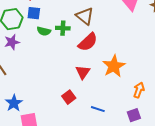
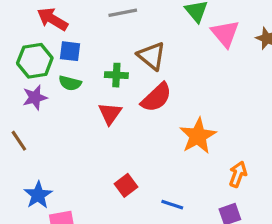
green semicircle: (44, 31) -> (70, 83), moved
red triangle: (83, 72) -> (110, 113), moved

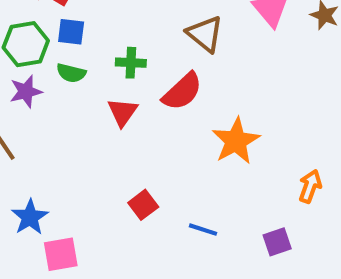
brown triangle: (152, 56) -> (205, 34), moved
orange arrow: (238, 174) -> (310, 186), moved

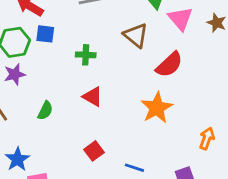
green semicircle: (71, 73) -> (45, 111), moved, turned -78
red semicircle: (182, 91) -> (169, 65), moved
red triangle: (123, 112) -> (93, 97), moved, turned -35

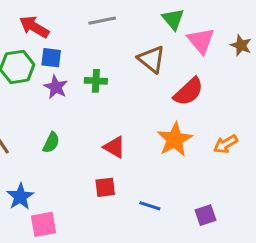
purple star: (15, 74) -> (56, 87), moved, turned -30
red triangle: (93, 97) -> (114, 147), moved
orange arrow: (207, 138) -> (226, 144), moved, turned -140
red square: (94, 151) -> (105, 187), turned 30

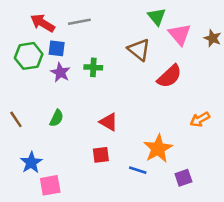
gray line: (102, 21) -> (79, 22), moved
orange star: (175, 139) -> (158, 149), moved

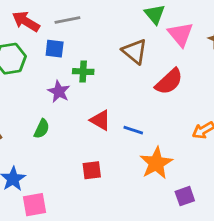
blue square: (57, 48) -> (55, 49), moved
purple star: (60, 72) -> (59, 92), moved
red triangle: (109, 122) -> (100, 120), moved
blue line: (138, 170) -> (133, 130), moved

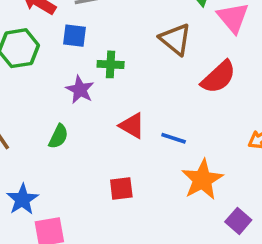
purple square: (185, 196) -> (238, 221), turned -30

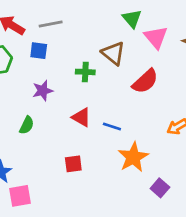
green cross: (111, 64) -> (85, 72), moved
purple star: (80, 90) -> (43, 91), turned 30

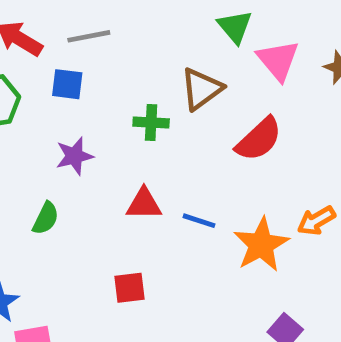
brown triangle: (113, 53) -> (201, 89), turned 45
red triangle: (81, 117) -> (144, 204), turned -30
orange star: (133, 157) -> (261, 245), moved

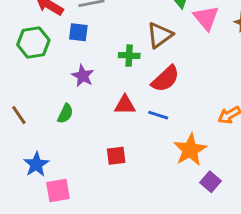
red semicircle: (259, 139) -> (165, 79), moved
purple star: (74, 156) -> (83, 76), turned -30
orange star: (261, 245) -> (190, 150), moved

